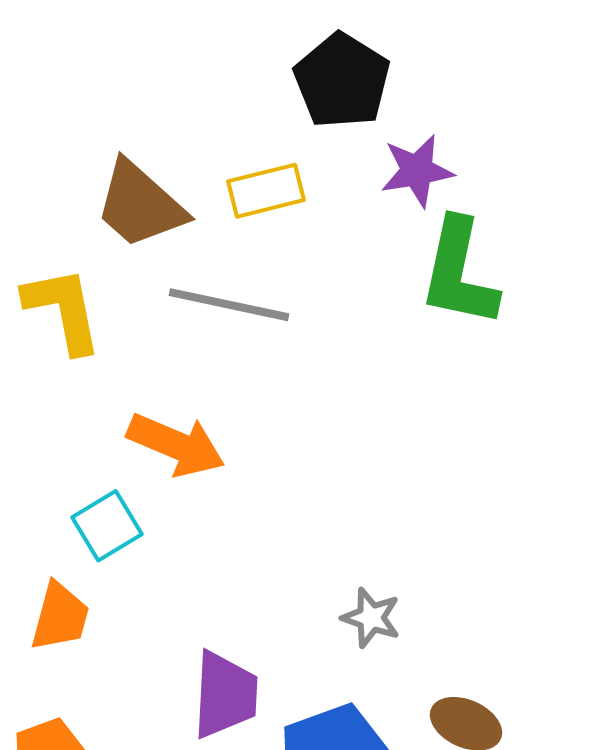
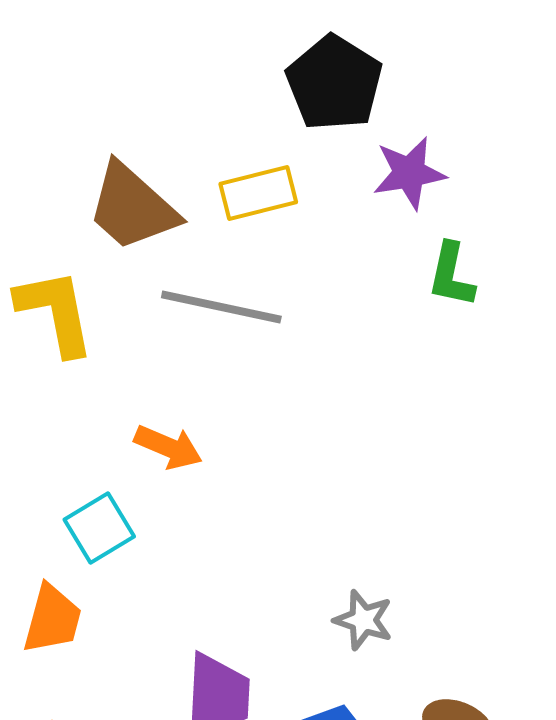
green L-shape: (459, 273) -> (451, 275), size x0.6
orange arrow: (176, 445) -> (168, 447), size x0.7

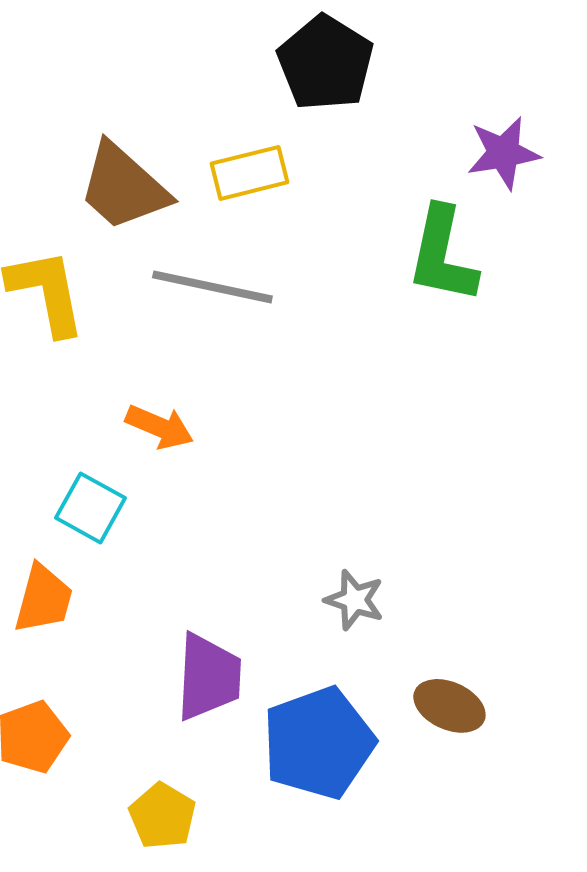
purple star: (409, 173) -> (503, 153), moved
green L-shape: (451, 275) -> (442, 255), size x1.5
cyan square: (99, 528) -> (90, 508), turned -30

